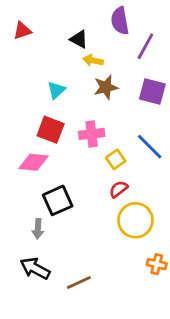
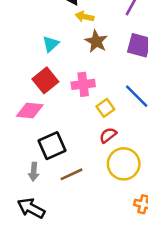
brown star: (106, 87) -> (96, 41), turned -30
red square: (51, 130) -> (45, 80), turned 30
brown line: (79, 283) -> (72, 174), moved

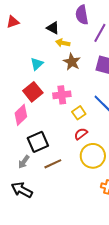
pink diamond: (30, 110) -> (21, 115), turned -50
gray arrow: (34, 172) -> (24, 162), turned 32

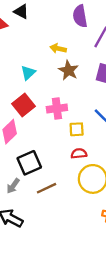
black triangle: (53, 28) -> (21, 12), moved
yellow square: (79, 113) -> (77, 129), turned 32
red semicircle: (81, 134) -> (79, 154), turned 32

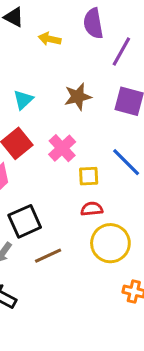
yellow arrow: (58, 48) -> (50, 39), moved
brown star: (69, 70) -> (78, 97), turned 30
pink cross: (57, 109) -> (62, 148), turned -36

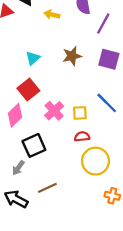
pink cross: (62, 148) -> (54, 111), moved
brown line: (48, 256) -> (47, 188), moved

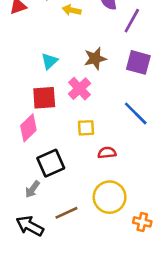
red square: (28, 89) -> (44, 98), turned 35
pink cross: (54, 111) -> (79, 89), moved
yellow square: (80, 113) -> (86, 128), moved
yellow circle: (95, 161) -> (110, 197), moved

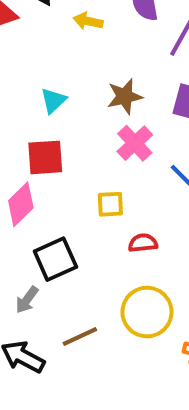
pink cross: (79, 89) -> (135, 143), moved

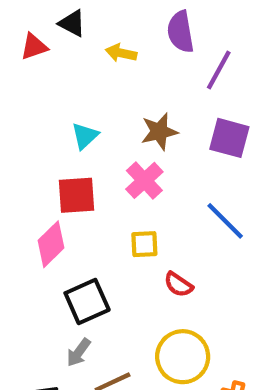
pink cross: (135, 143) -> (144, 180), moved
red semicircle: (143, 243) -> (178, 284), turned -140
gray arrow: (27, 300) -> (79, 352), moved

